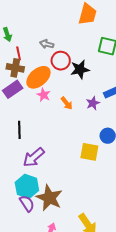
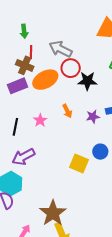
gray arrow: (47, 44) -> (60, 49), size x1.6
pink star: (44, 95) -> (40, 120), moved
brown star: (49, 198) -> (53, 213), moved

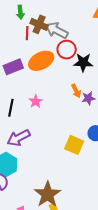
brown cross: (25, 65) -> (39, 24), moved
orange arrow: (67, 111) -> (76, 91), moved

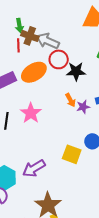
green arrow: (20, 12) -> (19, 25), moved
pink star: (36, 101) -> (31, 113), size x1.5
purple arrow: (19, 138) -> (34, 168), moved

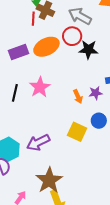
gray arrow: (48, 41) -> (80, 16), moved
orange arrow: (70, 100) -> (78, 97), moved
purple star: (83, 107) -> (96, 93), moved

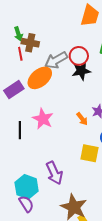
gray arrow: (80, 16) -> (56, 60), moved, turned -45
red circle: (72, 36) -> (79, 56), moved
purple arrow: (38, 143) -> (54, 173), turned -75

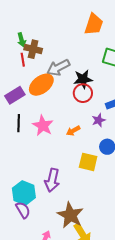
red circle: (79, 56) -> (83, 93), moved
orange arrow: (82, 119) -> (73, 131), moved, turned 96
black line: (20, 130) -> (19, 123), moved
purple arrow: (54, 173) -> (52, 180), turned 35

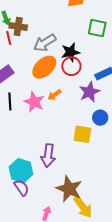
orange ellipse: (41, 85) -> (44, 67), moved
purple star: (99, 120) -> (89, 92), size x1.5
orange arrow: (73, 131) -> (54, 95), moved

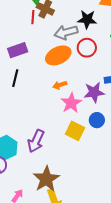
black star: (70, 52) -> (87, 19), moved
red circle: (71, 66) -> (87, 48), moved
pink star: (34, 102) -> (71, 103), moved

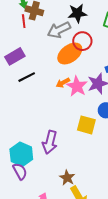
orange ellipse: (58, 55) -> (70, 54), moved
black line: (15, 78) -> (27, 77), moved, turned 60
pink star: (71, 103) -> (77, 86), moved
brown star: (46, 179) -> (67, 178), size x0.6

